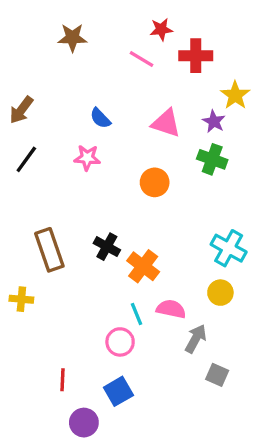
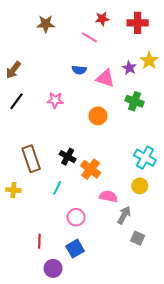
red cross: (196, 56) -> (138, 23), moved
blue semicircle: (100, 118) -> (79, 70), moved, turned -40
purple star: (214, 122) -> (129, 68), moved
cyan line: (137, 314) -> (57, 188), moved, turned 48

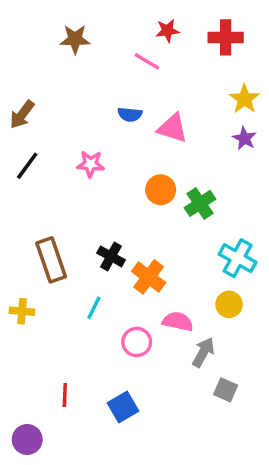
purple star: (129, 68) -> (244, 138), moved
green cross: (135, 101) -> (200, 203), moved, turned 36
pink circle: (76, 217) -> (137, 342), moved
purple circle: (53, 268) -> (27, 440), moved

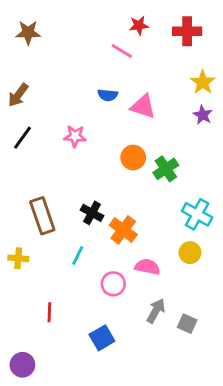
brown star: (75, 39) -> (28, 33), moved
gray arrow: (203, 352) -> (156, 311), moved
red line: (65, 395) -> (49, 312), moved

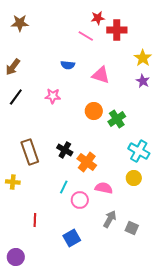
red cross: (187, 31) -> (117, 30), moved
blue semicircle: (108, 95) -> (68, 65), moved
cyan line: (78, 255) -> (64, 187), moved

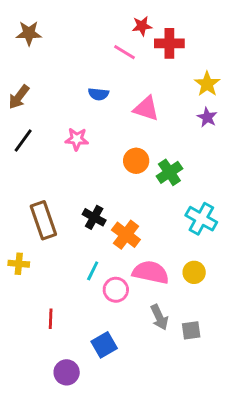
yellow circle: (134, 178) -> (194, 272), moved
pink semicircle: (104, 188) -> (151, 272), size x1.4
gray arrow: (110, 219) -> (159, 317), turned 126
gray square: (132, 228) -> (191, 330), turned -32
purple circle: (16, 257) -> (67, 372), moved

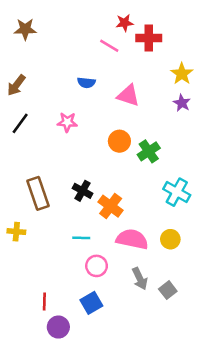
cyan line: (93, 271) -> (81, 238), turned 66
pink circle: (116, 290) -> (97, 266), moved
red line: (51, 319) -> (44, 302), moved
gray square: (191, 330) -> (168, 290), turned -30

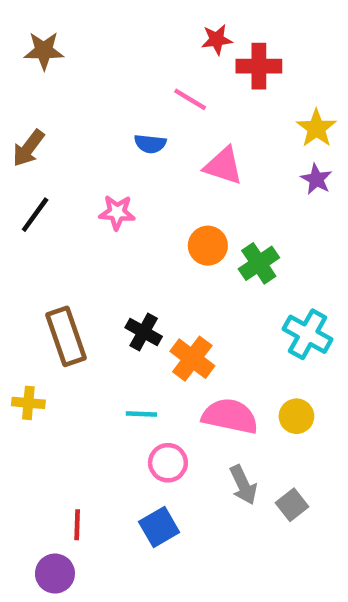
pink line: (109, 46) -> (190, 99), moved
purple circle: (58, 327) -> (55, 574), moved

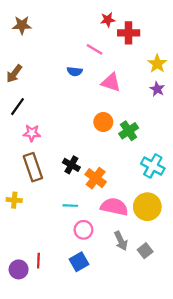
pink star: (117, 212) -> (32, 133), moved
yellow circle: (296, 416) -> (147, 207), size x1.6
purple circle: (55, 574) -> (19, 269), moved

